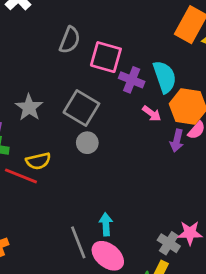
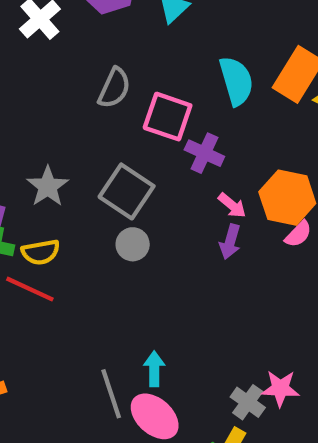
cyan semicircle: (165, 77) -> (236, 81), moved
purple arrow: (177, 141) -> (230, 242), moved
yellow semicircle: (38, 161) -> (41, 252), moved

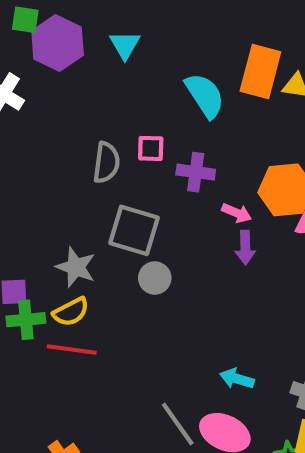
gray semicircle: (114, 88) -> (106, 163), moved
pink square: (168, 117) -> (151, 148), size x0.6
gray star: (48, 186) -> (76, 267), moved
cyan arrow: (154, 369) -> (237, 379), moved, turned -56

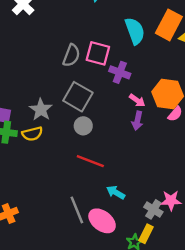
pink square: (151, 148) -> (98, 53), size x1.5
red line: (72, 349) -> (90, 161), moved

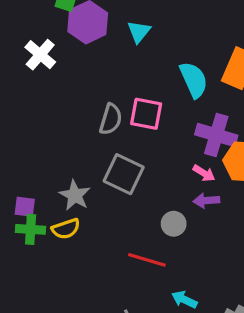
purple cross: (120, 72) -> (216, 135), moved, size x1.4
purple arrow: (137, 121) -> (206, 201), turned 78
gray circle: (83, 126) -> (174, 224), moved

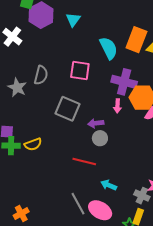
gray semicircle: (111, 119) -> (41, 75), moved
pink arrow: (204, 173) -> (117, 106), turned 64
gray star: (75, 195) -> (17, 88), moved
purple arrow: (206, 201) -> (96, 123), moved

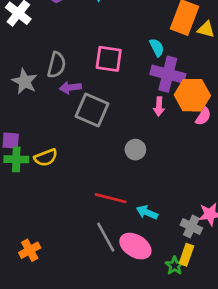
cyan semicircle: (109, 48) -> (157, 47), moved, size x0.6
purple arrow: (96, 123) -> (70, 88), moved
red line: (84, 161) -> (111, 198), moved

